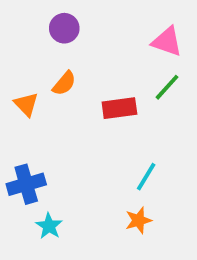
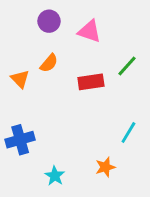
pink triangle: (167, 42) -> (89, 31), moved
cyan line: (146, 177) -> (128, 132), moved
cyan star: (49, 226) -> (55, 176), moved

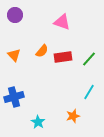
purple circle: (49, 21) -> (15, 15), moved
orange semicircle: (49, 63) -> (42, 51), moved
green line: (127, 66) -> (89, 59), moved

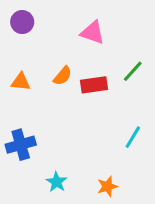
orange triangle: (14, 55) -> (21, 82), turned -40
green line: (89, 59) -> (133, 71), moved
orange star: (73, 116) -> (107, 186), moved

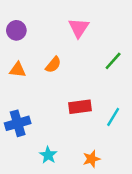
purple circle: (22, 22) -> (16, 30), moved
pink triangle: (92, 32) -> (79, 28), turned 45
red rectangle: (94, 85) -> (80, 107), moved

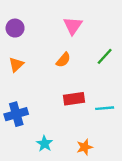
orange semicircle: (53, 65) -> (63, 60), moved
orange triangle: (18, 70) -> (16, 65), turned -49
cyan line: (113, 117) -> (105, 108), turned 54

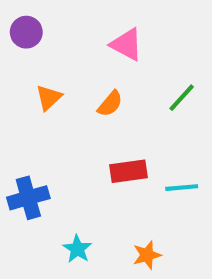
pink triangle: (73, 26) -> (126, 44), turned -36
purple circle: (15, 28) -> (26, 32), moved
orange triangle: (16, 65) -> (49, 98), moved

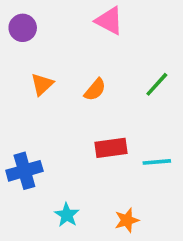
pink triangle: (126, 44) -> (109, 21), moved

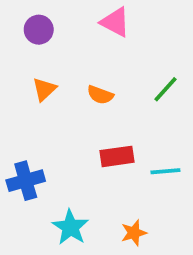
purple circle: (23, 28) -> (39, 30), moved
orange semicircle: (95, 90) -> (100, 95), turned 70
cyan star: (67, 215) -> (70, 227), size x1.4

